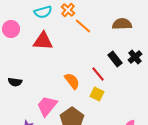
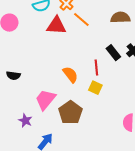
red triangle: (43, 41) -> (56, 26), moved
red line: (98, 74) -> (96, 68), turned 35

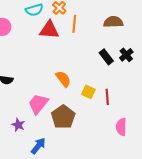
orange line: (81, 20) -> (74, 24), turned 54
red line: (96, 68) -> (107, 97), moved

